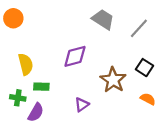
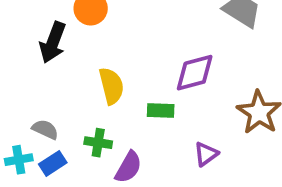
green rectangle: (41, 87) -> (161, 110), moved

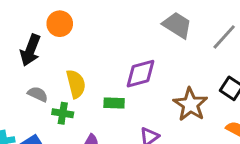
gray semicircle: (45, 129) -> (38, 94), moved
green cross: (98, 143) -> (63, 113), moved

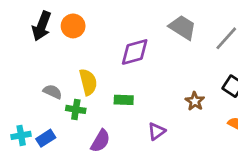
black arrow: (30, 50) -> (42, 26), moved
purple diamond: (140, 74) -> (135, 52), moved
brown star: (190, 104) -> (195, 101), size x0.6

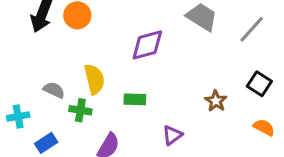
cyan cross: (21, 135) -> (18, 116), moved

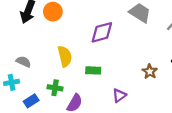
gray semicircle: (54, 90) -> (23, 62), moved
green cross: (80, 110) -> (55, 88), moved

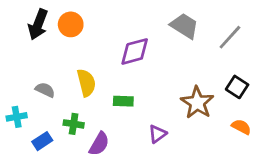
gray semicircle: (23, 62) -> (45, 90), moved
brown star: (150, 72) -> (197, 103), size x1.6

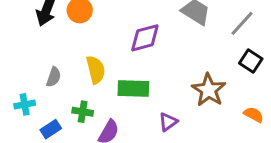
black square: (237, 87) -> (251, 61), moved
gray semicircle: (45, 90) -> (54, 77), turned 84
green rectangle: (123, 101) -> (133, 89), size x1.5

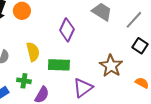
purple diamond: (145, 38) -> (67, 30), turned -50
purple triangle: (168, 122) -> (83, 88), size x1.5

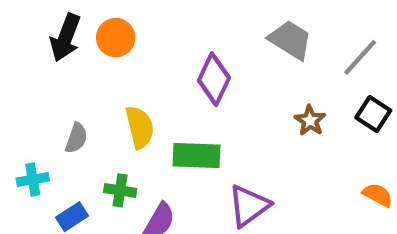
brown star: (111, 66) -> (310, 121), moved, size x0.6

